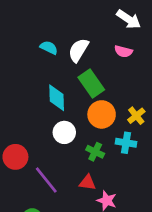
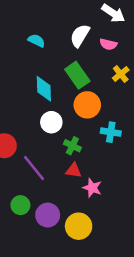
white semicircle: (78, 50) -> (80, 36), moved
yellow cross: (136, 116) -> (121, 74), moved
green cross: (95, 152) -> (72, 146), moved

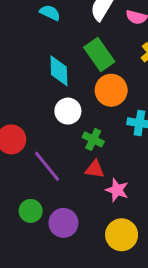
yellow circle: (79, 226) -> (122, 235), moved

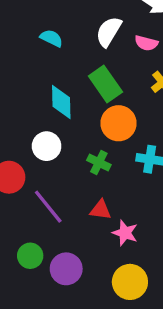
white circle: (68, 111) -> (47, 146), moved
green cross: (93, 139) -> (99, 162), moved

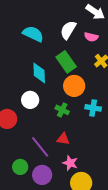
cyan semicircle: (51, 38) -> (33, 34), size x1.5
purple line: (48, 207) -> (40, 147), moved
pink star: (125, 233) -> (70, 163), moved

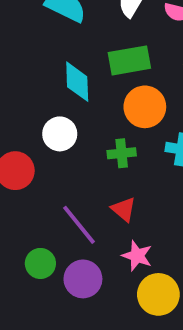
green rectangle: (66, 62) -> (129, 60), turned -65
green cross: (62, 110) -> (122, 153), turned -32
red triangle: (63, 139) -> (124, 209), turned 32

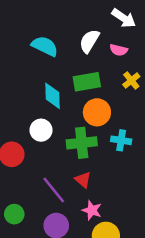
green cross: (122, 153) -> (82, 143), size x1.6
green circle: (40, 263) -> (14, 214), moved

